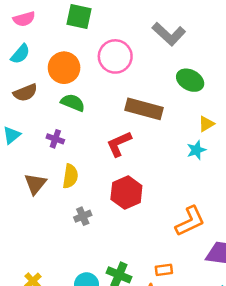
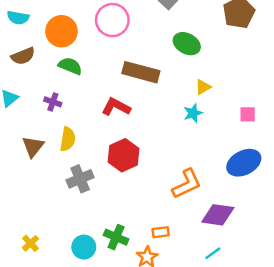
cyan semicircle: (20, 54) -> (18, 18), turned 60
red L-shape: (119, 144) -> (116, 107), turned 52
gray cross: (83, 216) -> (80, 179), size x1.5

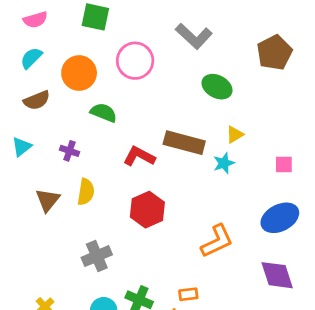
cyan semicircle: (18, 18) -> (31, 58), turned 125
green semicircle: (70, 66) -> (104, 113), moved
brown rectangle: (141, 72) -> (184, 143), moved
gray cross: (80, 179) -> (97, 256), moved
purple diamond: (218, 215) -> (277, 275), moved, turned 64

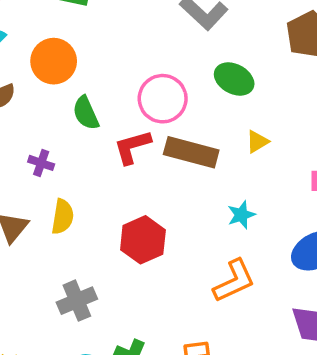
pink circle: (135, 61) -> (163, 99), moved
green semicircle: (104, 113) -> (86, 113), turned -136
red L-shape: (139, 156) -> (132, 147), moved, turned -44
cyan star: (224, 163) -> (241, 215), moved

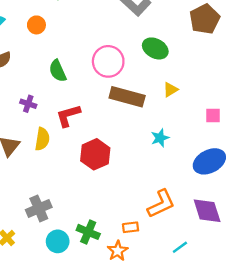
orange circle: (54, 61) -> (36, 25), moved, size x0.6
red L-shape: (132, 147) -> (68, 116), moved
orange L-shape: (234, 281) -> (161, 204), moved
gray cross: (77, 301) -> (39, 208), moved

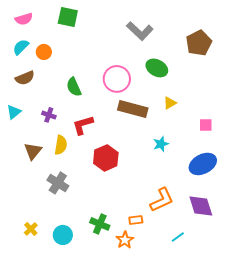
orange circle: (36, 25) -> (44, 52), moved
gray cross: (39, 208) -> (58, 183), moved, turned -35
cyan circle: (58, 241) -> (63, 235), moved

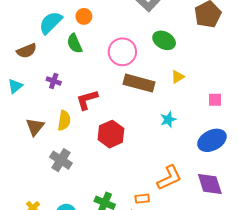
cyan semicircle: (21, 47) -> (51, 23), moved, size x1.4
orange circle: (44, 52) -> (84, 16), moved
green semicircle: (74, 87) -> (75, 43), moved
purple cross: (49, 115) -> (54, 81), moved

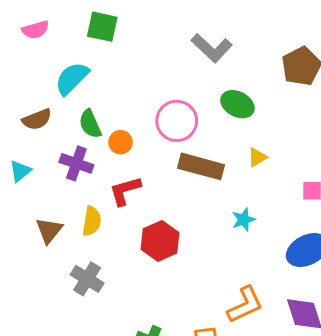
orange circle: (84, 16) -> (120, 142), moved
green semicircle: (75, 43) -> (90, 124), moved
purple cross: (54, 81) -> (76, 163), size x1.5

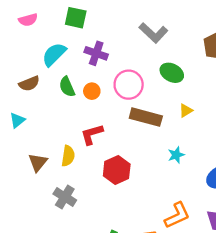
orange circle: (120, 142) -> (92, 91), moved
purple cross: (76, 163) -> (96, 53), moved

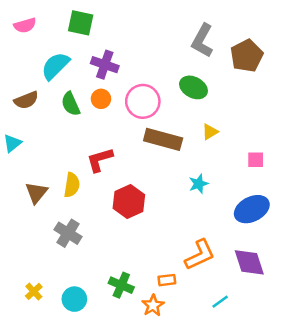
gray L-shape: (153, 33) -> (202, 41), moved, turned 76
orange circle: (92, 91) -> (101, 99), moved

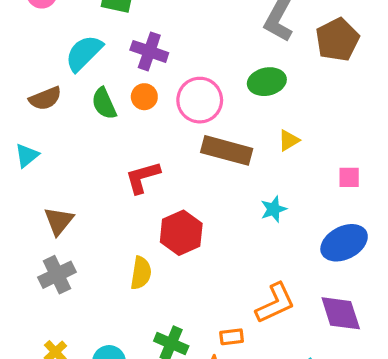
green ellipse: (193, 87) -> (267, 82), turned -40
yellow semicircle: (72, 185) -> (141, 273), moved
gray cross: (68, 233) -> (57, 275), moved, turned 32

